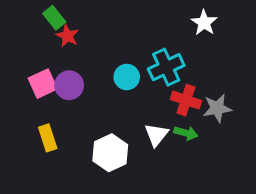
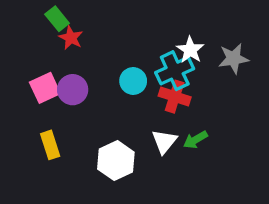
white star: (204, 23) -> (190, 50), moved
red cross: (186, 100) -> (175, 97), moved
gray star: (217, 108) -> (233, 59), moved
green arrow: (186, 133) -> (195, 140), turned 135

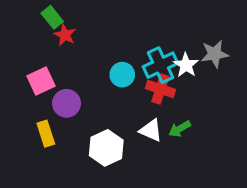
white star: (190, 50) -> (186, 65), moved
purple circle: (73, 90) -> (66, 103), moved
white triangle: (164, 142) -> (151, 130), turned -45

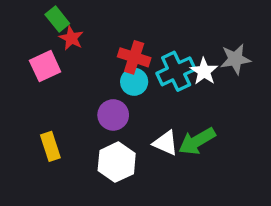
pink square: (41, 81) -> (45, 66), moved
red cross: (160, 89) -> (134, 57), moved
purple circle: (66, 103) -> (113, 115), moved
green arrow: (180, 129) -> (197, 141), size x1.5

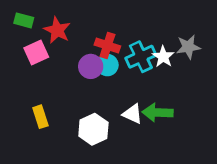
green rectangle: (57, 19) -> (24, 20), moved, turned -36
red star: (71, 38) -> (57, 30), size x1.4
purple circle: (113, 115) -> (91, 66), moved
green arrow: (197, 141) -> (158, 112), turned 32

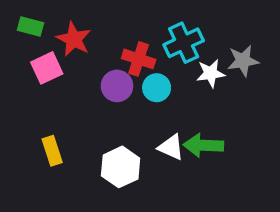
cyan cross: (141, 57) -> (184, 43), moved
white star: (163, 57) -> (211, 73), turned 30
cyan circle: (107, 65) -> (157, 88), moved

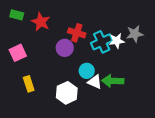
cyan cross: (184, 43) -> (102, 42), moved
pink square: (47, 68) -> (18, 53), moved
cyan circle: (157, 88) -> (87, 71), moved

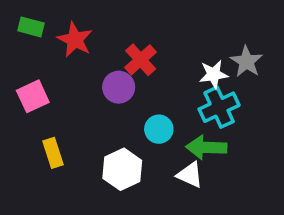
red cross: (77, 33) -> (141, 60), turned 30
gray star: (135, 34) -> (246, 62), turned -30
cyan cross: (102, 42) -> (219, 107), moved
white triangle: (95, 82) -> (190, 175), moved

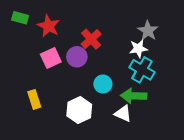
gray star: (246, 62) -> (148, 31), moved
pink square: (33, 96) -> (51, 58), moved
cyan cross: (219, 107) -> (142, 70), turned -35

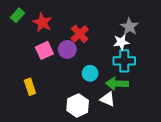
green rectangle: (20, 18) -> (17, 15), turned -64
cyan cross: (142, 70) -> (124, 61), turned -30
white hexagon: (79, 110) -> (78, 105), moved

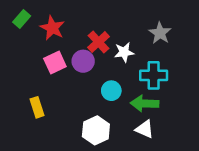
white star: (121, 42) -> (124, 52), moved
white triangle: (108, 99) -> (145, 129), moved

